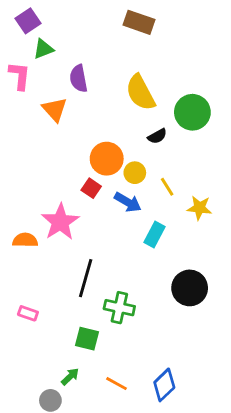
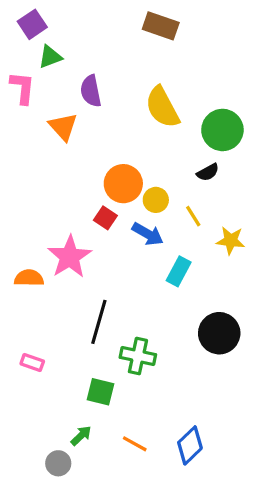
black semicircle: (157, 136) -> (208, 172), moved

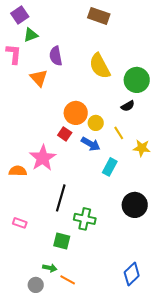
green arrow: (81, 436) -> (50, 268), turned 56
orange line: (135, 444) -> (68, 280), moved
blue diamond: (190, 445) -> (132, 274), moved

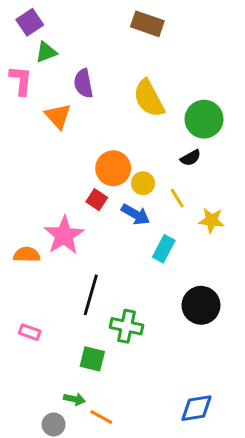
blue diamond: (132, 274) -> (197, 408), turned 35

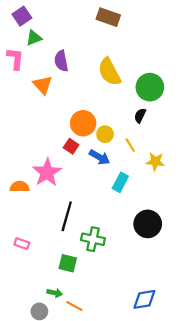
black semicircle: (191, 158) -> (140, 116), turned 144

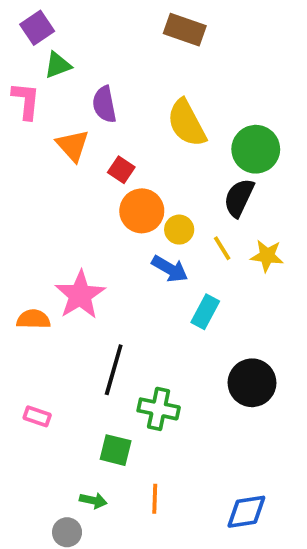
black semicircle: (140, 116) -> (239, 198), size x1.5
red square: (71, 146) -> (121, 170), moved
yellow star: (155, 162) -> (267, 256), moved
orange line: (74, 306) -> (155, 499), moved, turned 63

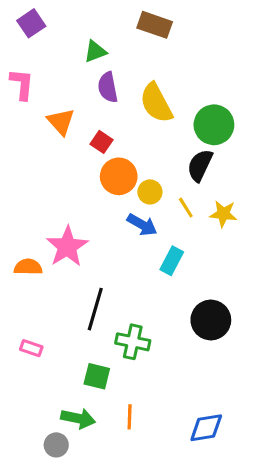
green triangle: (58, 65) -> (95, 51), moved
purple semicircle: (104, 104) -> (108, 87), moved
green arrow: (93, 500) -> (78, 418), size x1.5

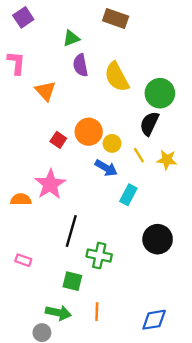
red square: (102, 142) -> (58, 140), moved

